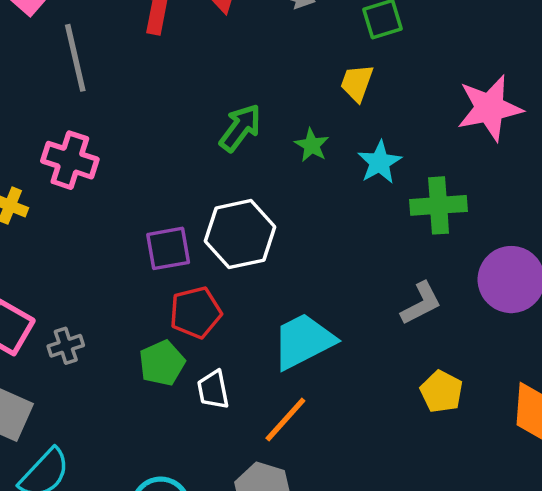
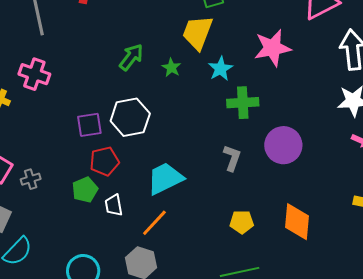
yellow trapezoid: (357, 83) -> (197, 33), size x1.6
cyan star: (380, 162) -> (221, 69), moved
gray L-shape: (421, 303) -> (232, 158), turned -44
yellow pentagon: (441, 392) -> (242, 222), moved, turned -30

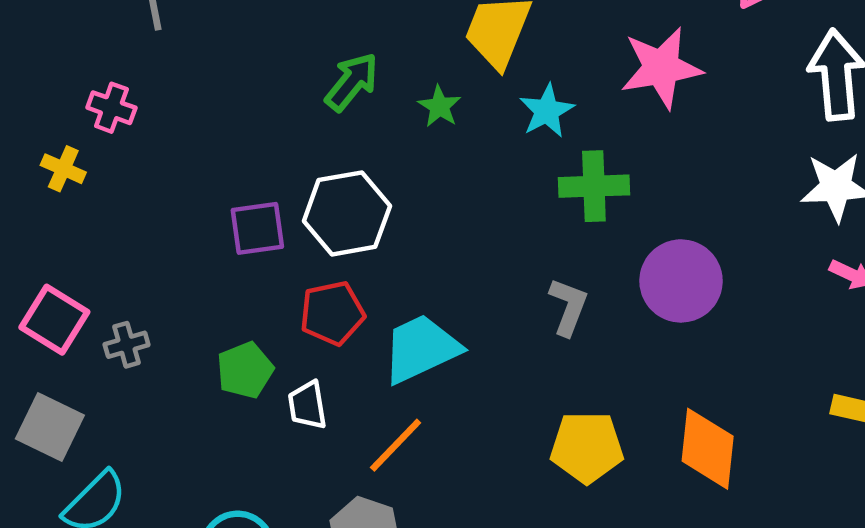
pink cross: (34, 74) -> (111, 108), moved, size x0.7
red pentagon: (104, 161) -> (332, 313), moved
yellow pentagon: (242, 222) -> (587, 447), size x1.4

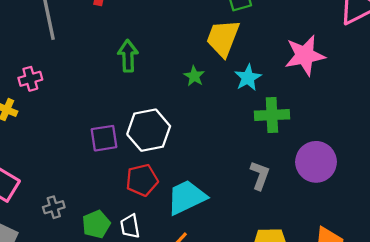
green arrow: (352, 82) -> (128, 56), moved, turned -40
pink cross: (111, 108) -> (30, 79), turned -35
gray cross: (127, 345) -> (54, 207), moved
green pentagon: (245, 370) -> (96, 224), moved

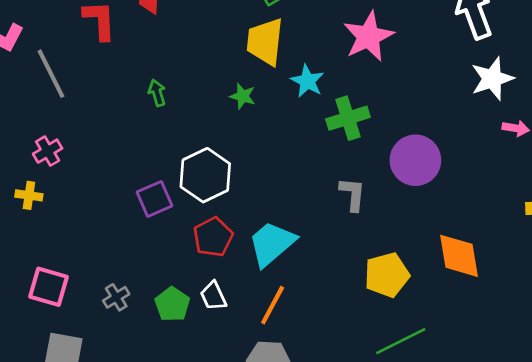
green arrow: (128, 56) -> (157, 93), size x0.7

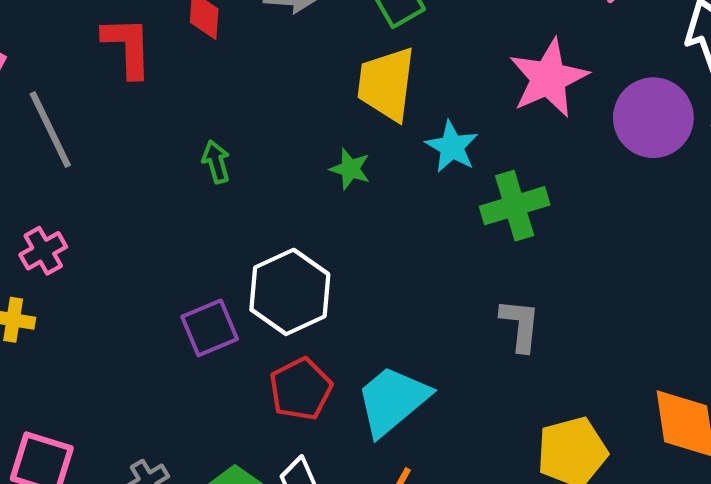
purple circle: (415, 160) -> (653, 118), moved

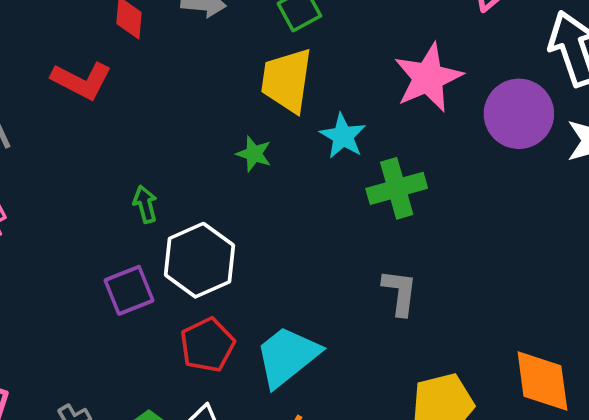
red L-shape: (127, 47) -> (82, 80), moved, turned 118
green arrow: (216, 162) -> (145, 204), moved

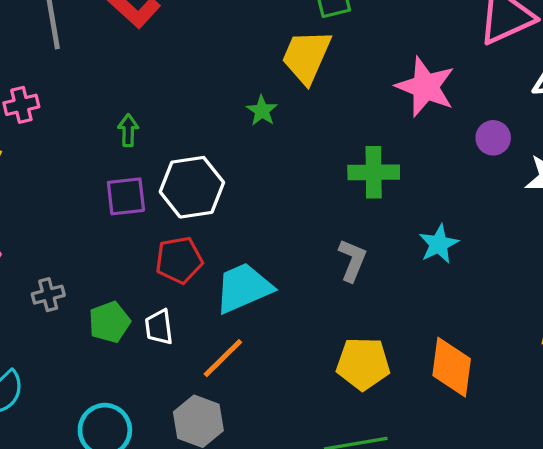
pink star: (428, 78) -> (425, 87), turned 30
purple circle: (519, 114) -> (493, 138), size x0.6
cyan star: (343, 136) -> (439, 244), moved
green arrow: (145, 204) -> (128, 130), moved

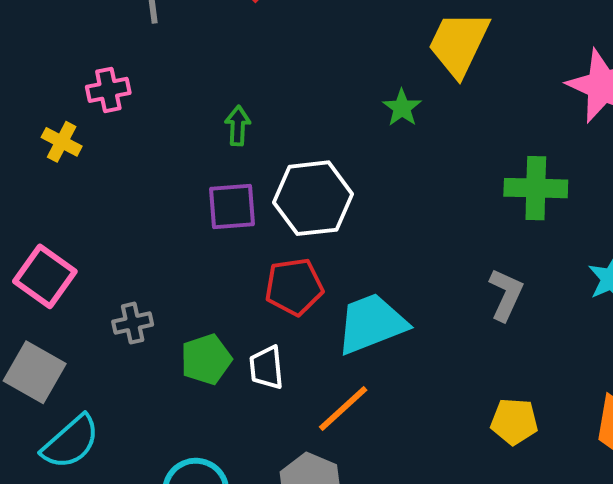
yellow pentagon: (363, 364) -> (514, 421), size x0.7

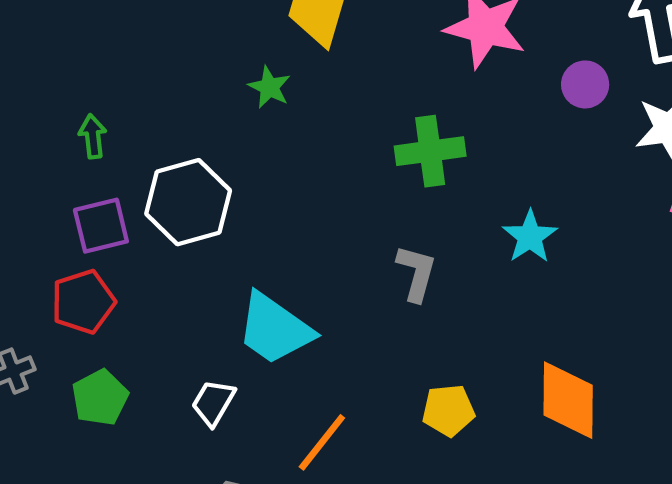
red pentagon: (294, 287) -> (83, 302), moved
cyan trapezoid: (371, 324) -> (275, 329), turned -114
white trapezoid: (266, 368) -> (213, 403), moved, turned 45
orange line: (343, 408) -> (322, 442), moved

